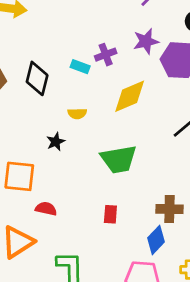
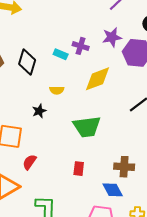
purple cross: (106, 55) -> (81, 46), turned 35
red semicircle: (46, 209) -> (29, 162), turned -70
blue diamond: (156, 240) -> (113, 190), turned -75

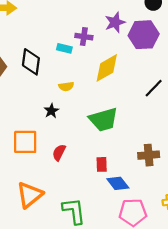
red semicircle: (29, 162) -> (59, 153), moved
blue diamond: (113, 190) -> (118, 183), moved

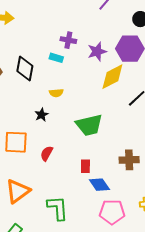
purple star: (115, 22) -> (97, 51), moved
purple cross: (84, 37) -> (68, 40), moved
yellow diamond: (107, 68) -> (112, 77), moved

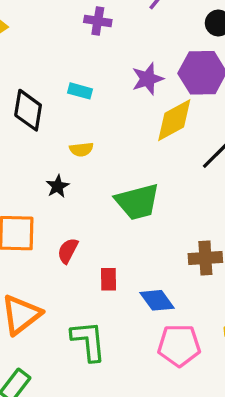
purple cross: (68, 40) -> (98, 21), moved
red rectangle: (85, 166) -> (109, 279), moved

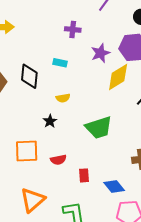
purple cross: (98, 21) -> (73, 29), moved
red semicircle: (68, 251) -> (58, 160), turned -126

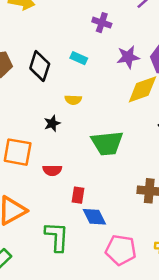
blue diamond: (114, 186) -> (94, 217), moved

